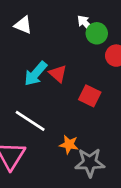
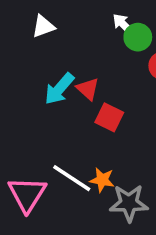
white triangle: (23, 25) -> (43, 26), turned -42
red square: (90, 96) -> (109, 117), moved
white line: (30, 121) -> (72, 178), moved

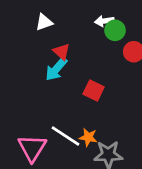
white arrow: (124, 25) -> (104, 21), turned -54
red triangle: (88, 89) -> (62, 52), moved

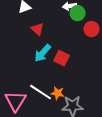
cyan arrow: (56, 69) -> (43, 53), moved

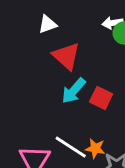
red triangle: (38, 29) -> (66, 56), size x1.5

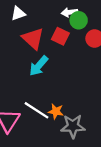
red square: (101, 98) -> (60, 36), moved

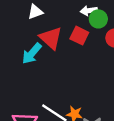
cyan arrow: (39, 66) -> (32, 53), moved

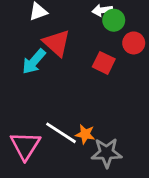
red square: (79, 36) -> (104, 63), moved

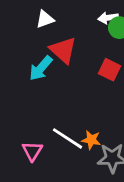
pink triangle: (25, 146) -> (32, 151), size x0.7

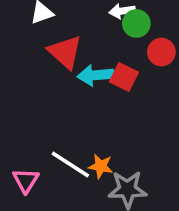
cyan arrow: (41, 68) -> (95, 75), moved, turned 44

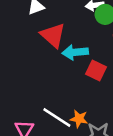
red square: (124, 77) -> (96, 71), moved

